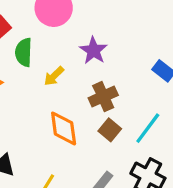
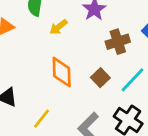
brown cross: (103, 97) -> (118, 42), moved

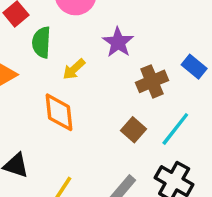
orange diamond: (62, 72) -> (59, 112), moved

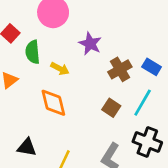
blue rectangle: (194, 67) -> (152, 67), moved
yellow arrow: (74, 69) -> (60, 69), turned -102

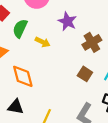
green semicircle: (33, 52) -> (20, 28), turned 30
orange diamond: (53, 103) -> (23, 76), moved

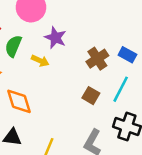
purple star: (67, 21) -> (55, 38), moved

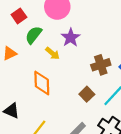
orange diamond: (19, 101) -> (42, 83), moved

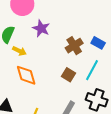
yellow arrow: (53, 53) -> (19, 51), moved

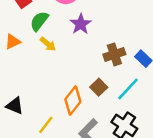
orange diamond: (26, 75) -> (73, 101), moved, turned 40

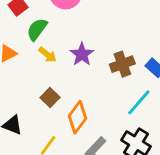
purple star: (81, 24) -> (82, 54), moved
brown square: (99, 87) -> (50, 97), moved

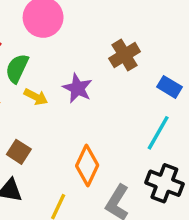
brown cross: (122, 64) -> (125, 55), moved
brown square: (50, 97) -> (19, 152), moved

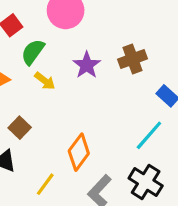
purple star: (77, 88) -> (87, 65), moved

